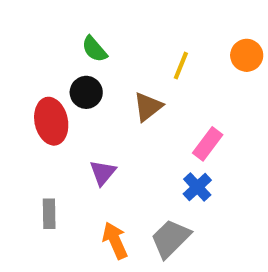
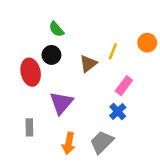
orange circle: (247, 55) -> (147, 43), moved
yellow line: (181, 66) -> (113, 51), moved
purple triangle: (103, 173) -> (61, 103), size x1.5
orange arrow: (115, 241) -> (69, 143), turned -145

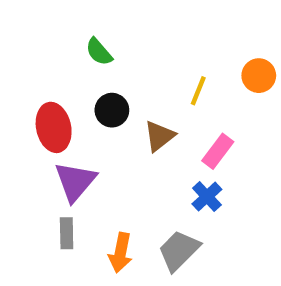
black circle: (51, 55) -> (112, 110), moved
brown triangle: (88, 64) -> (159, 136), moved
purple triangle: (61, 103) -> (75, 181), moved
gray rectangle: (29, 127) -> (67, 233), moved

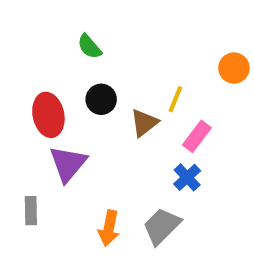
yellow line: (198, 91) -> (175, 99), moved
gray rectangle: (67, 233) -> (31, 211), moved

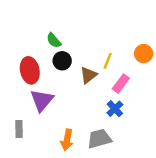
green semicircle: (89, 47) -> (54, 40), moved
orange circle: (234, 68) -> (144, 54), moved
gray trapezoid: (162, 226) -> (99, 139), turned 30

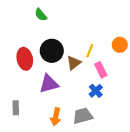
green semicircle: (54, 40) -> (41, 15), moved
black circle: (62, 61) -> (52, 51), size x1.5
pink rectangle: (121, 84) -> (101, 70), turned -63
purple triangle: (42, 100) -> (49, 84), moved, turned 35

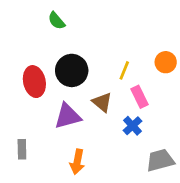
brown triangle: (74, 63) -> (102, 102), moved, turned -42
gray trapezoid: (83, 116) -> (160, 160), moved

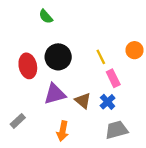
yellow line: (124, 70) -> (101, 57), turned -48
brown triangle: (102, 102) -> (83, 101), moved
gray rectangle: (22, 149) -> (18, 121), turned 48
gray trapezoid: (160, 160) -> (117, 130), moved

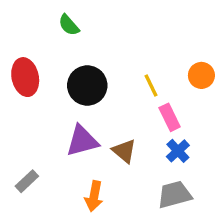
red ellipse: (28, 66) -> (25, 77), moved
blue cross: (108, 102) -> (178, 151), moved

